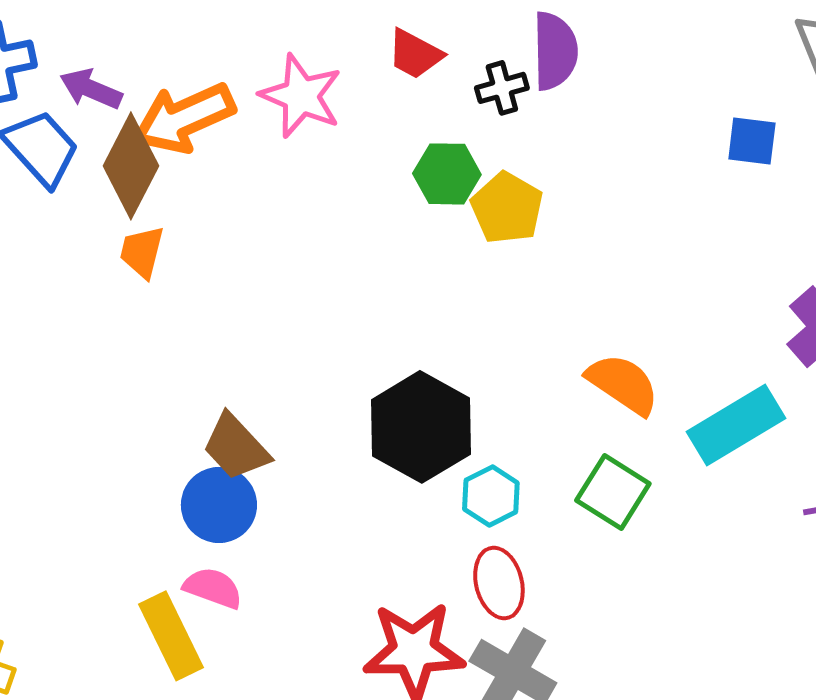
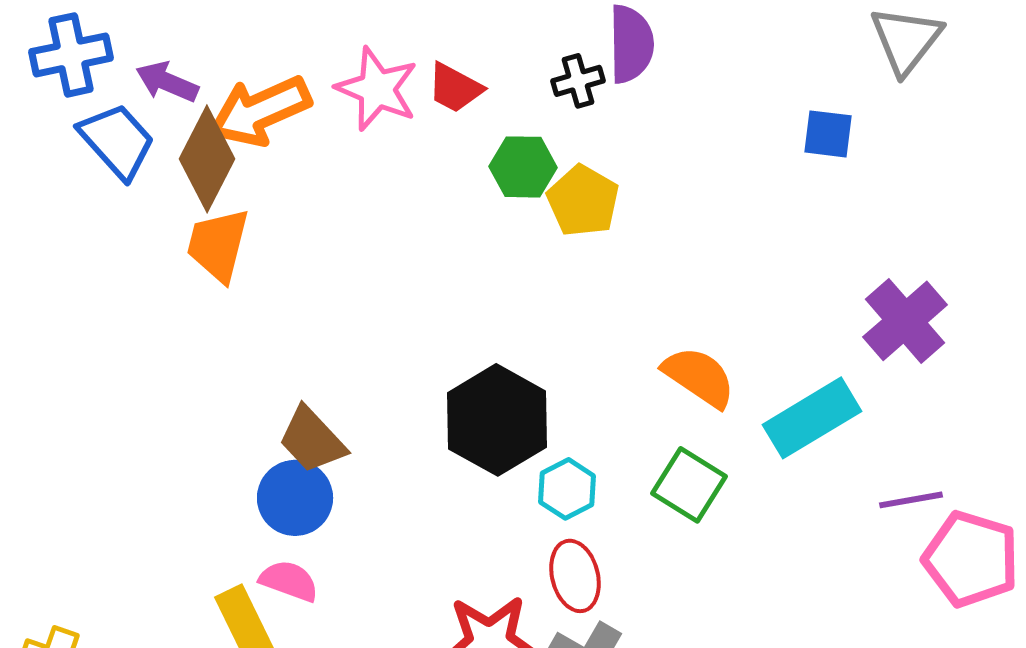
red trapezoid: (415, 54) -> (455, 88), moved
orange trapezoid: (142, 252) -> (218, 245), size x1.4

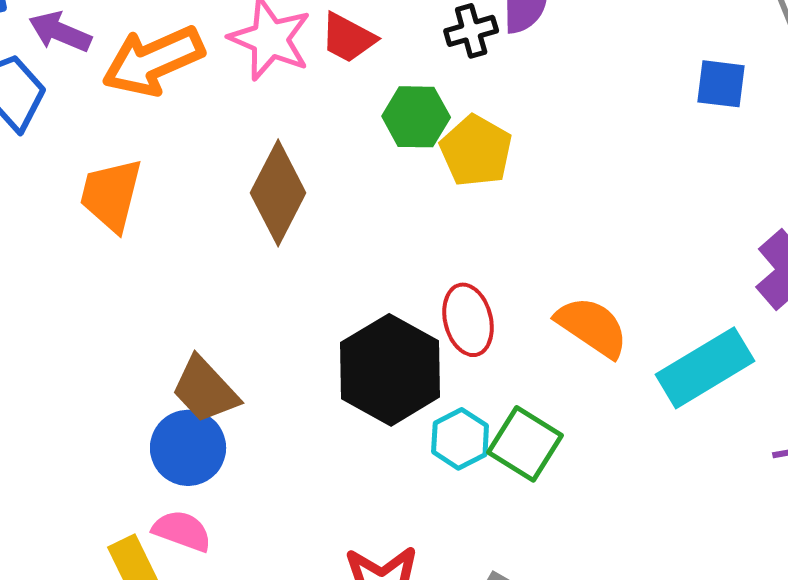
brown diamond: (207, 159) -> (278, 193), moved
green square: (689, 485) -> (525, 444), moved
red ellipse: (575, 576) -> (468, 320), moved

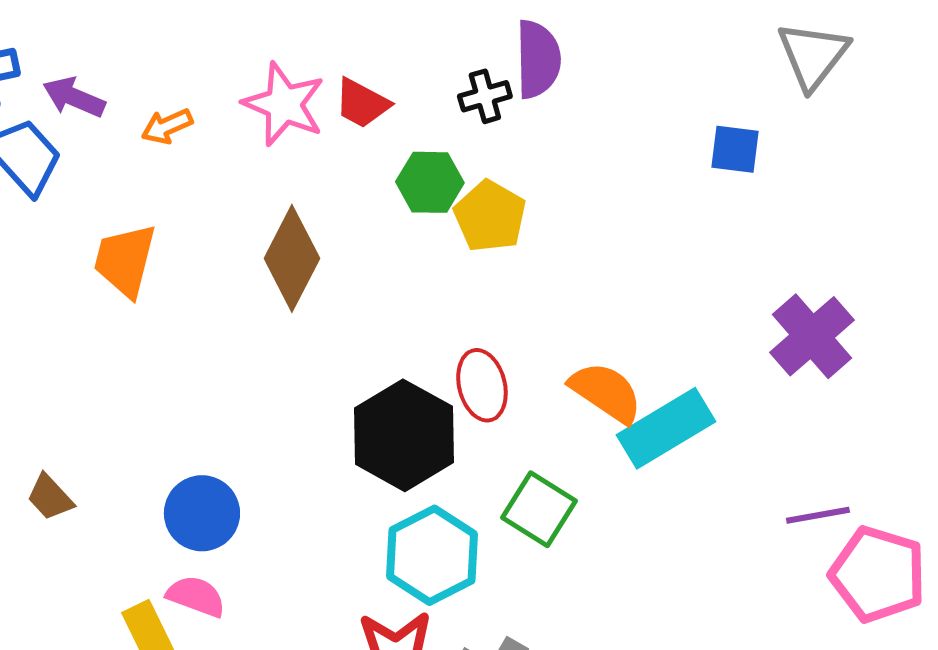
orange arrow: (153, 61) -> (167, 126), size x0.5
cyan rectangle: (705, 368) -> (666, 428), moved
brown trapezoid: (205, 390) -> (50, 497), moved, size x0.7
cyan hexagon: (460, 439) -> (432, 555), moved, size x1.6

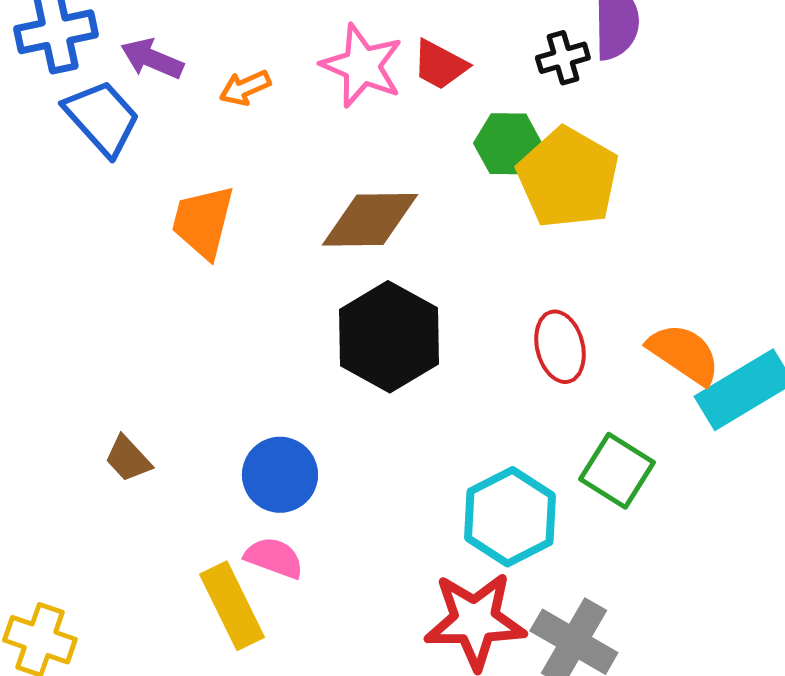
yellow pentagon: (490, 216) -> (568, 178), size x1.4
brown diamond: (292, 258) -> (370, 220), turned 62
black hexagon: (404, 435) -> (389, 337), moved

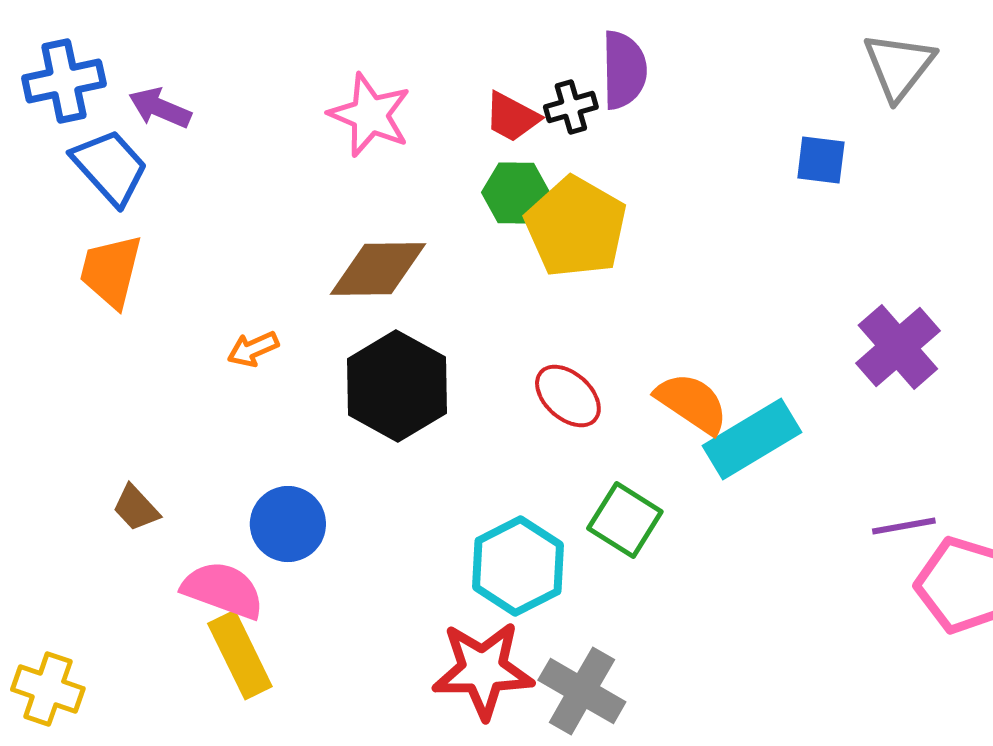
red trapezoid: (440, 65) -> (512, 117), moved
orange arrow: (245, 88) -> (253, 349), moved
orange trapezoid: (203, 222) -> (111, 271), moved
red ellipse: (560, 347) -> (568, 396), turned -34
pink semicircle: (274, 558) -> (223, 590), moved, size x1.4

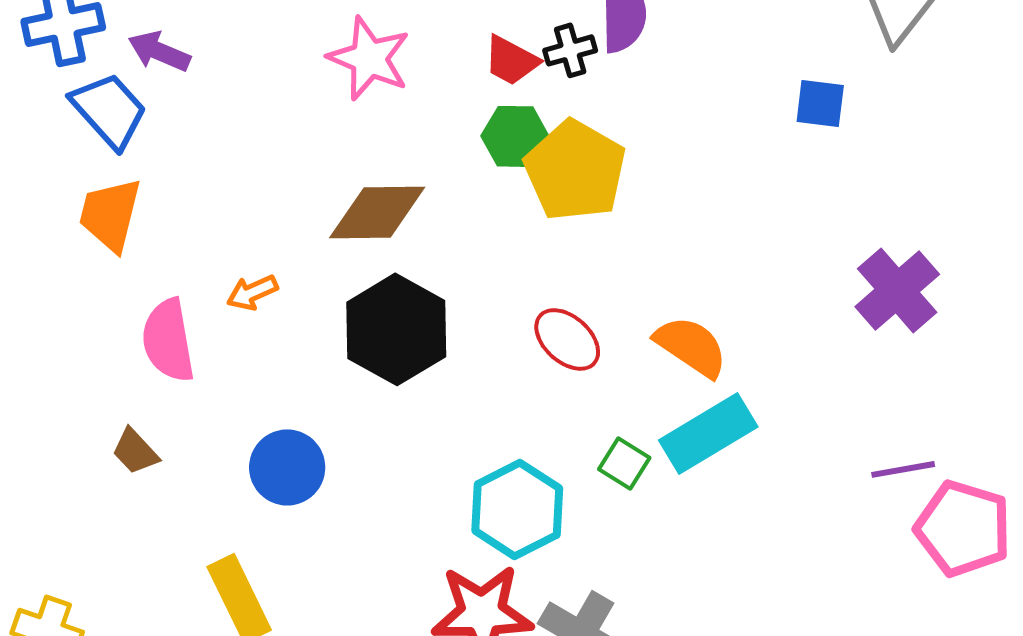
cyan rectangle: (752, 439) -> (708, 433), moved
green square: (625, 520) -> (624, 463), size x0.7
pink semicircle: (223, 590) -> (168, 340), moved, turned -120

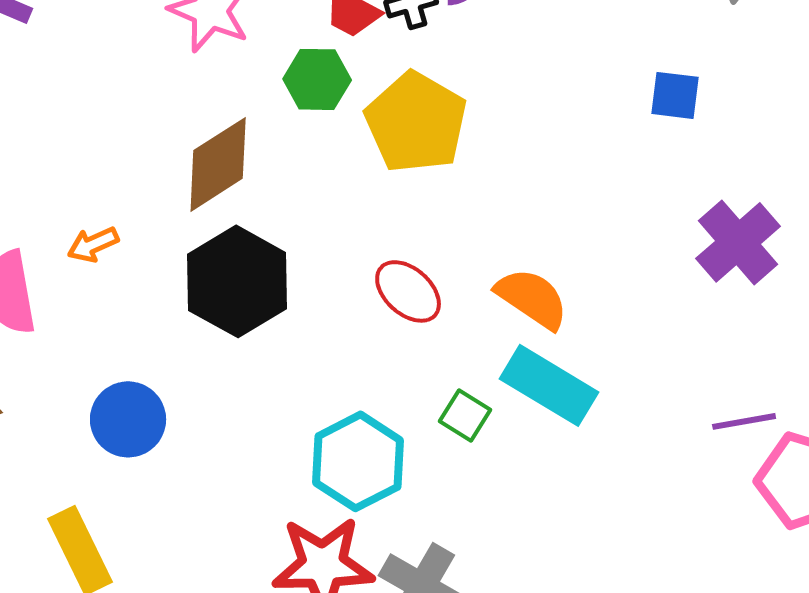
blue square: (820, 103) -> (675, 95), moved
green hexagon: (515, 136) -> (317, 79), moved
brown diamond: (377, 212) -> (218, 164), turned -32
cyan rectangle: (708, 433) -> (549, 385), turned 62

